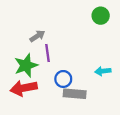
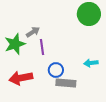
green circle: (101, 16) -> (89, 14), size x1.5
green star: (26, 65) -> (15, 44), moved

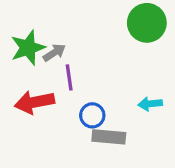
green star: (15, 44) -> (28, 48), moved
red arrow: (21, 78) -> (34, 102), moved

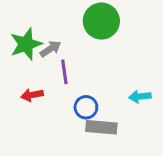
green circle: (147, 23) -> (101, 21), moved
red arrow: (34, 102) -> (32, 95), size x0.6

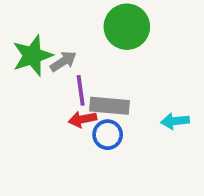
red arrow: (32, 95) -> (83, 119), moved
gray rectangle: (101, 127) -> (110, 106), moved

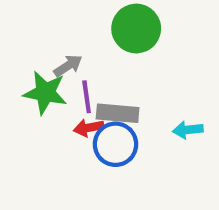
green star: (32, 56) -> (45, 93), moved, turned 30
blue circle: (108, 135) -> (115, 144), size x1.4

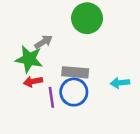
purple line: (87, 97) -> (51, 97), moved
red arrow: (89, 128) -> (33, 82), moved

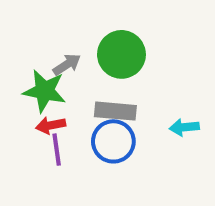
green circle: (87, 18) -> (121, 54), moved
purple line: (51, 97) -> (57, 150), moved

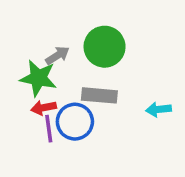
blue circle: (113, 141) -> (75, 122), moved

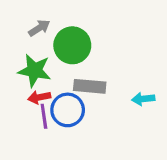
green circle: (105, 47) -> (72, 45), moved
gray arrow: (57, 55) -> (39, 28), moved

